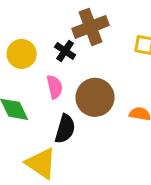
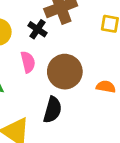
black semicircle: (65, 129) -> (53, 110), moved

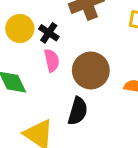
black cross: (37, 29) -> (49, 33), moved

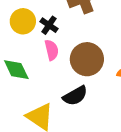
black semicircle: (78, 111) -> (75, 96), turned 45

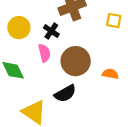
black cross: (49, 25) -> (51, 31), moved

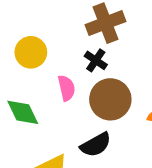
black cross: (51, 31) -> (96, 60), moved

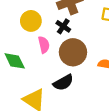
yellow circle: (31, 52) -> (31, 21), moved

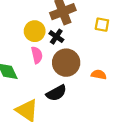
yellow circle: (31, 21) -> (35, 31), moved

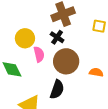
yellow circle: (35, 31) -> (25, 38), moved
black semicircle: (56, 93) -> (57, 89), turned -42

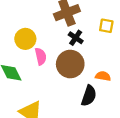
black cross: (57, 37) -> (76, 38), moved
black semicircle: (57, 89) -> (89, 96), moved

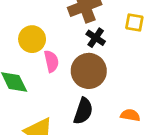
orange semicircle: (103, 76) -> (130, 115), moved
black semicircle: (89, 96) -> (83, 111), moved

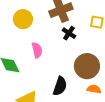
yellow circle: (32, 39) -> (23, 19), moved
brown circle: (89, 71) -> (87, 66), moved

